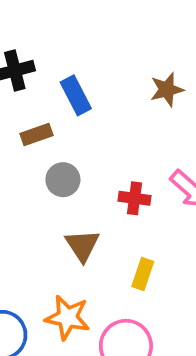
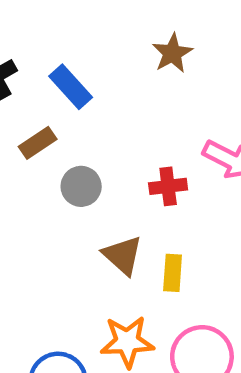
yellow rectangle: (143, 274) -> (173, 273), moved

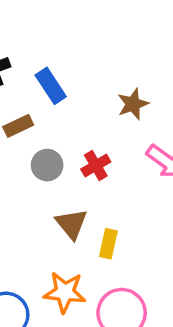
brown star: (172, 53) -> (133, 104), moved
red cross: (168, 186) -> (96, 165), moved, turned -32

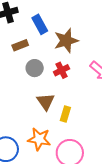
brown star: (133, 104) -> (66, 41), moved, size x1.4

